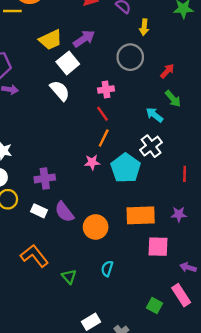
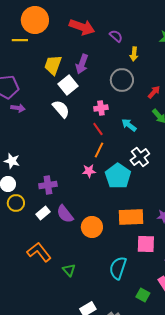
purple arrow: (84, 39) -> (82, 64), turned 144
yellow trapezoid: (51, 40) -> (53, 65), turned 135
cyan arrow: (155, 115) -> (129, 125), moved
white rectangle: (39, 211) -> (43, 213), turned -64
cyan semicircle: (107, 269) -> (118, 268), moved, size x1.6

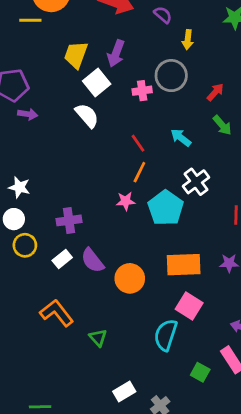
pink cross: (101, 108) -> (142, 91), moved
pink square: (146, 244) -> (189, 306), moved, turned 30

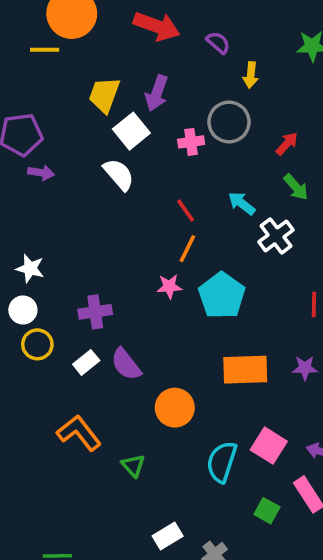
white cross: (196, 182) -> (276, 236), moved
orange circle: (130, 278) -> (175, 408), moved
pink square: (189, 306) -> (269, 446), moved

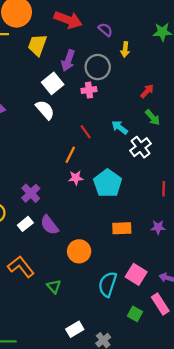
yellow trapezoid: (104, 95) -> (37, 45), moved
gray circle: (229, 122) -> (98, 67), moved
orange line: (187, 249) -> (70, 155), moved
purple cross: (95, 312) -> (31, 193), turned -36
orange rectangle: (245, 370) -> (122, 228), size x0.7

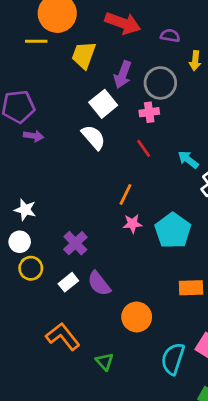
purple semicircle: (105, 30) -> (170, 36), turned -32
red line: (86, 132) -> (144, 148), moved

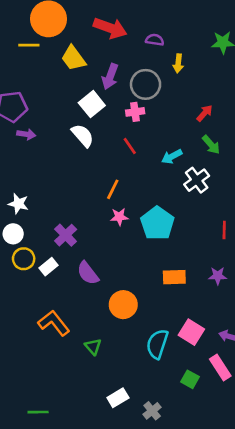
yellow trapezoid: (84, 55) -> (73, 58), turned -56
cyan arrow: (188, 160) -> (172, 156), turned -66
white rectangle: (68, 282) -> (49, 267), moved

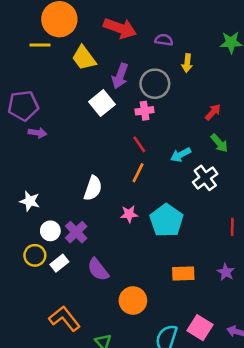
white semicircle: (83, 136) -> (93, 188), moved, turned 60
orange line: (113, 189) -> (138, 173), moved
white circle: (13, 234) -> (50, 231), moved
purple star: (218, 276) -> (226, 272), turned 30

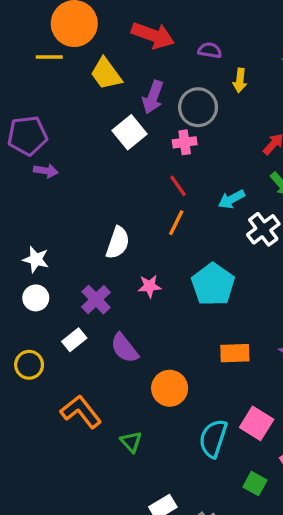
pink star: (129, 214) -> (150, 286), moved
white circle: (50, 231) -> (36, 298), moved
yellow circle: (35, 255) -> (29, 365), moved

